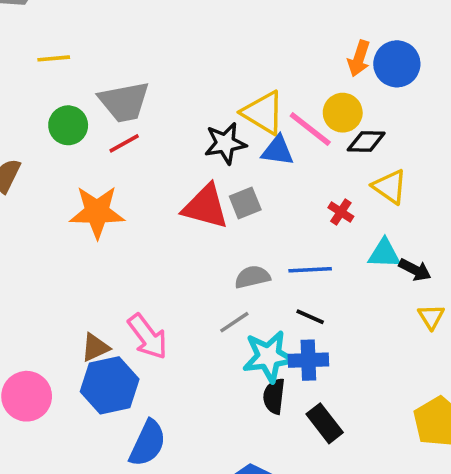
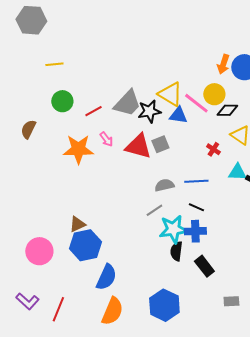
gray trapezoid: (124, 102) -> (127, 103), moved, turned -36
pink arrow: (148, 337) -> (106, 139), moved, size x0.6

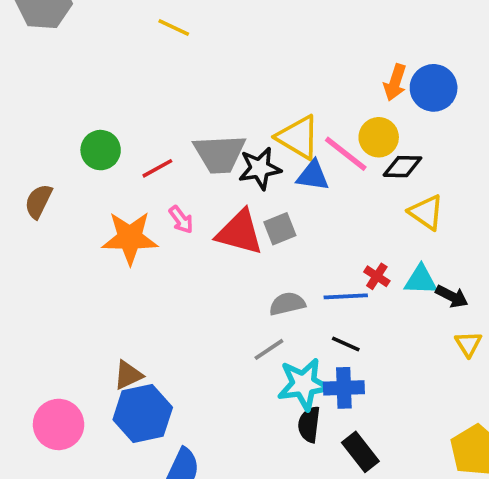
yellow line: (54, 64) -> (174, 27), moved, turned 30
gray trapezoid: (127, 103) -> (220, 154), turned 44
red cross: (213, 149) -> (377, 276), moved

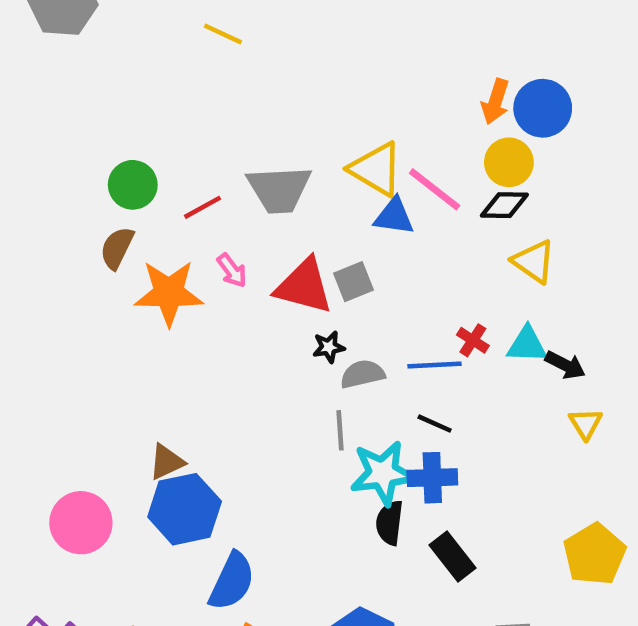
yellow circle: (379, 137) -> (509, 162), moved
black star: (260, 168) -> (329, 347), moved, size x0.6
brown semicircle: (38, 201) -> (117, 248), moved
gray line: (269, 349) -> (340, 430), turned -60

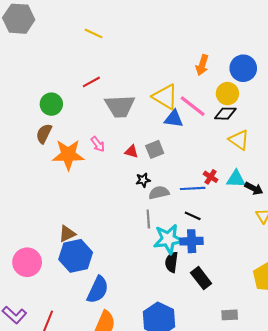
orange arrow: (495, 101) -> (202, 65), moved
red line: (203, 207) -> (91, 82), moved
red triangle: (304, 286) -> (131, 152), size x0.5

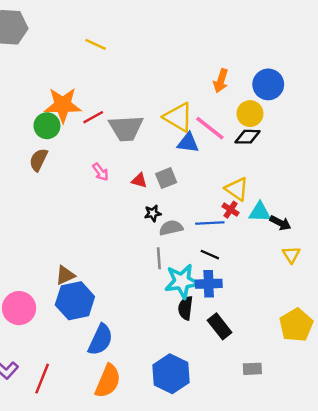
red line: (91, 82) -> (93, 117), moved
yellow triangle: (239, 140) -> (237, 189), moved
orange star: (68, 155) -> (63, 105), moved

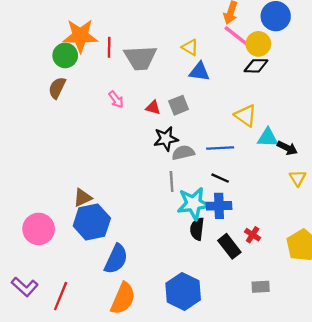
red line: (93, 117) -> (109, 47), turned -60
yellow triangle: (178, 117) -> (190, 47), size x0.6
pink line: (210, 128) -> (238, 37), moved
red cross: (231, 210) -> (253, 235), moved
black star: (153, 213) -> (166, 139), size x1.5

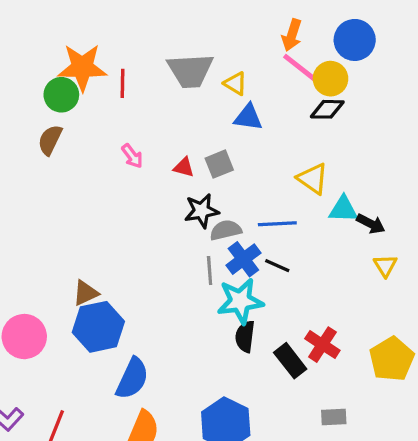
gray trapezoid: (140, 58) -> (190, 71), moved
blue cross: (219, 206) -> (243, 259), moved, turned -35
red cross: (253, 235) -> (322, 345), size x1.5

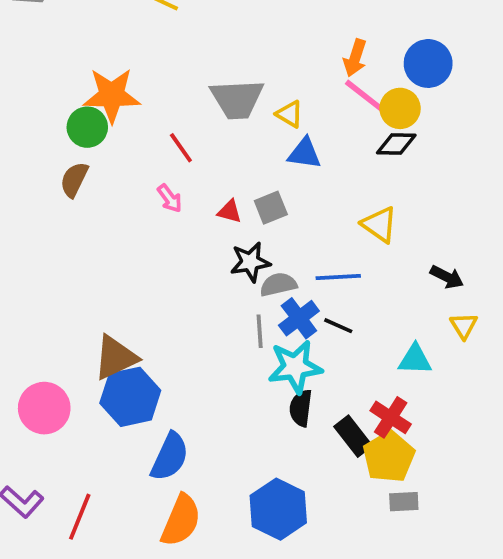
red line: (123, 83) -> (181, 148), moved, turned -36
cyan triangle: (343, 209) -> (415, 359), moved
brown triangle: (85, 293) -> (115, 357), size x1.5
yellow pentagon: (392, 359) -> (389, 457), moved

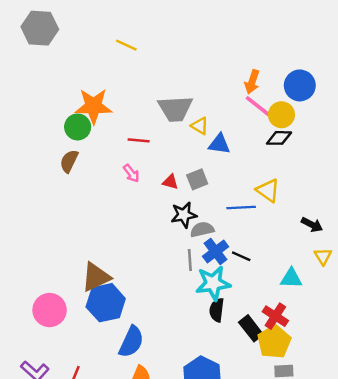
yellow triangle: (290, 114) -> (200, 126), moved
red line: (181, 148) -> (139, 140), turned -50
blue line: (338, 277) -> (241, 208), moved

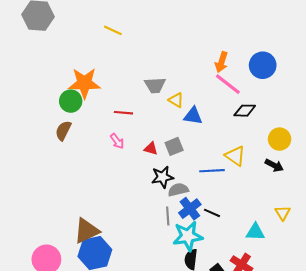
gray trapezoid: (175, 109) -> (155, 85), size x0.7
yellow circle: (281, 115) -> (280, 139), moved
black arrow: (312, 225) -> (274, 165), moved

